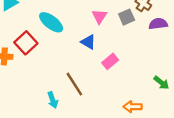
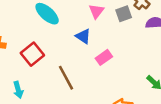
red square: (26, 43) -> (32, 54), moved
cyan arrow: (53, 100) -> (18, 90), moved

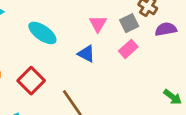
pink rectangle: (104, 57) -> (128, 49), moved

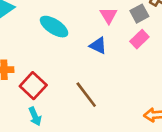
red square: (31, 81) -> (33, 86), moved

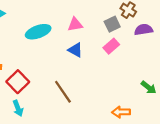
pink triangle: (109, 15) -> (75, 24), moved, turned 49
cyan ellipse: (54, 27) -> (38, 32), turned -55

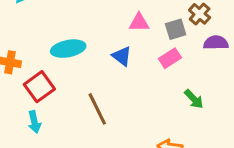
pink triangle: (75, 24) -> (139, 23), moved
cyan ellipse: (38, 32) -> (68, 49), moved
green arrow: (149, 87) -> (194, 99), moved

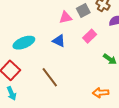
gray square: (176, 29) -> (83, 10), moved

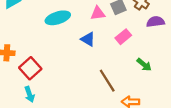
cyan ellipse: (24, 43) -> (58, 18), moved
brown line: (50, 77) -> (107, 81), moved

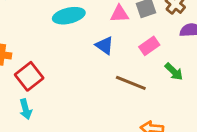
green arrow: (144, 65) -> (174, 72), moved
brown line: (107, 81) -> (131, 83), moved, turned -40

